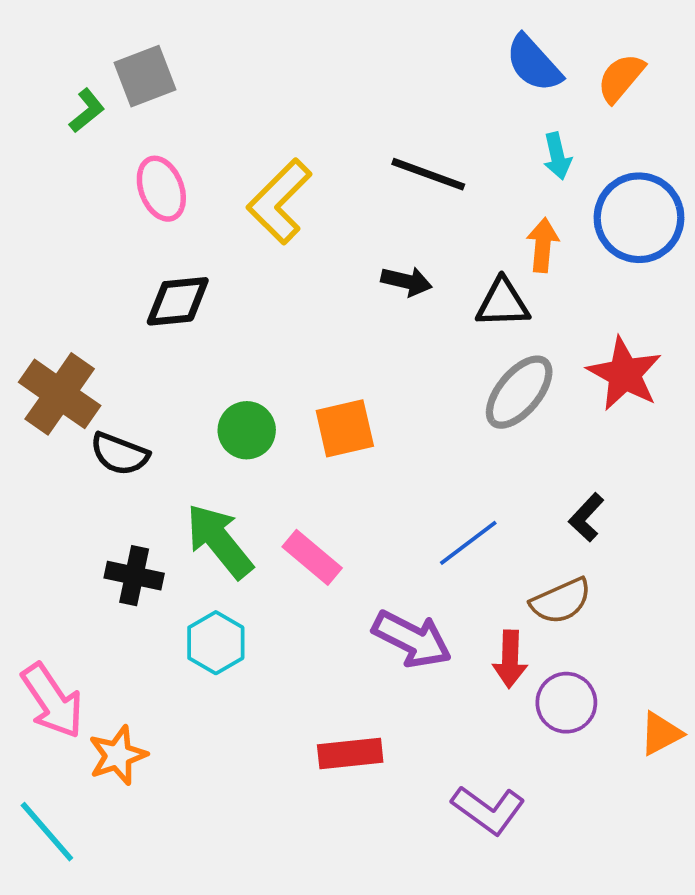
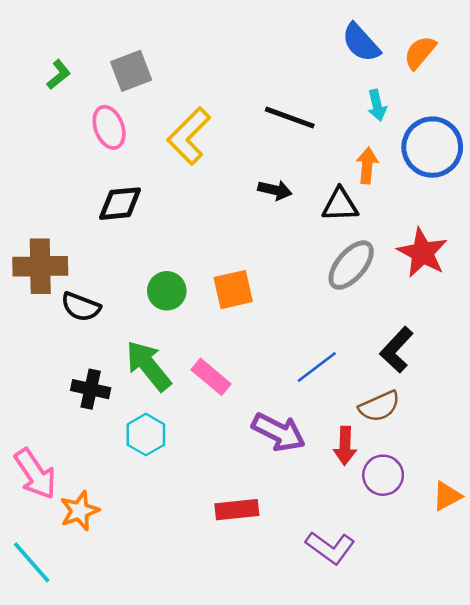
gray square: (145, 76) -> (131, 71), moved
brown cross: (60, 394) -> (40, 266), turned -36
black L-shape: (586, 517) -> (397, 350), size x1.4

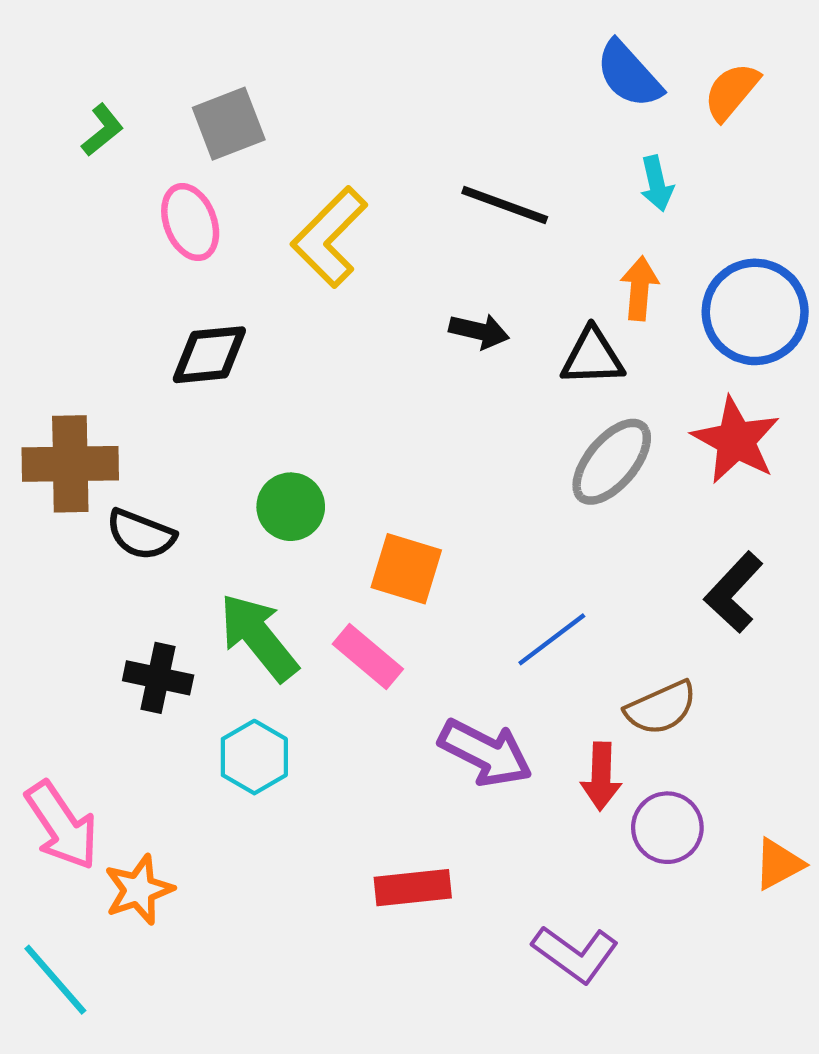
blue circle: (432, 147) -> (755, 312), moved
orange square: (233, 290) -> (406, 569), moved, turned 30
black L-shape: (397, 350) -> (734, 592), moved

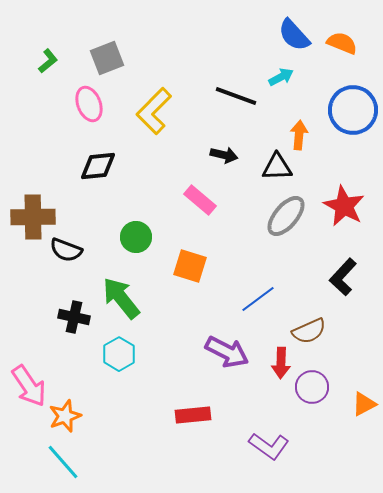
orange semicircle: (732, 92) -> (342, 43), turned 72
cyan arrow: (657, 184) -> (281, 77), moved, turned -105
blue circle: (755, 312) -> (353, 110), moved
pink rectangle: (368, 656) -> (200, 200), moved
cyan line: (55, 980) -> (63, 462), moved

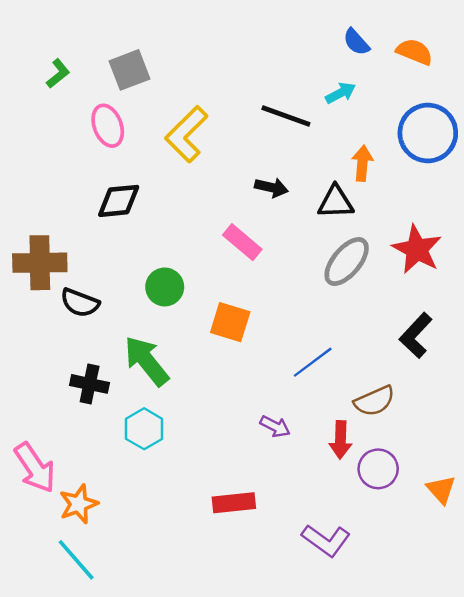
blue semicircle: (294, 35) -> (356, 42), size x0.7
purple arrow: (227, 352) -> (275, 426), size x0.6
orange triangle: (364, 404) -> (441, 489), turned -44

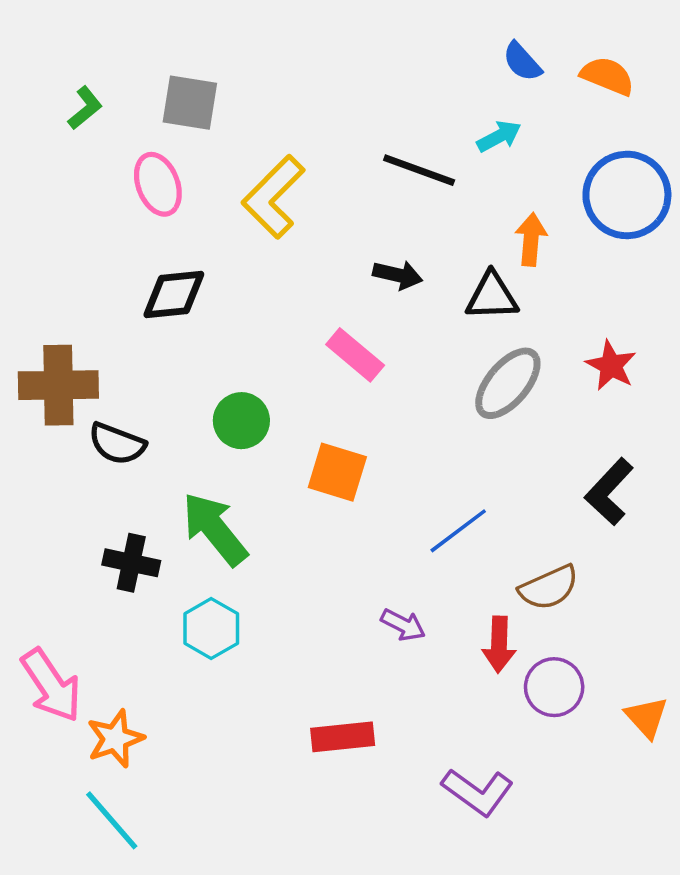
gray square: (130, 70) -> (190, 103), turned 30
red star: (417, 249) -> (611, 366), size x0.7

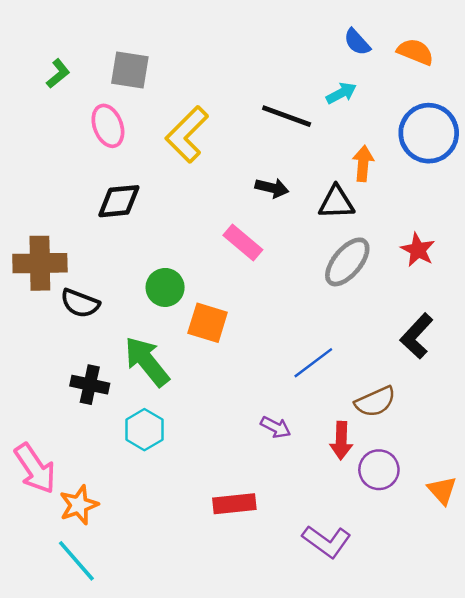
orange square: (337, 472) -> (208, 323), moved

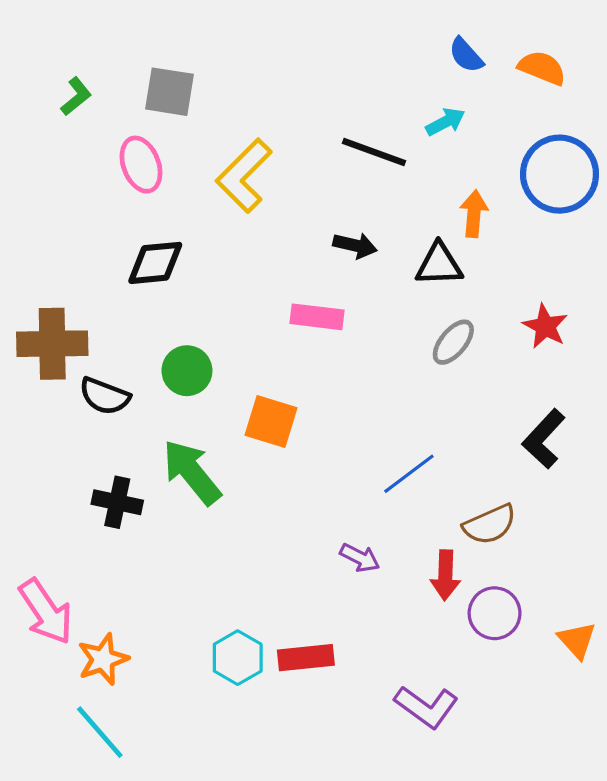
pink rectangle: (243, 243) -> (317, 317), turned -33
gray ellipse: (347, 262) -> (453, 342), size x0.7
green circle: (165, 287) -> (187, 371), moved
cyan hexagon: (144, 430) -> (238, 658), moved

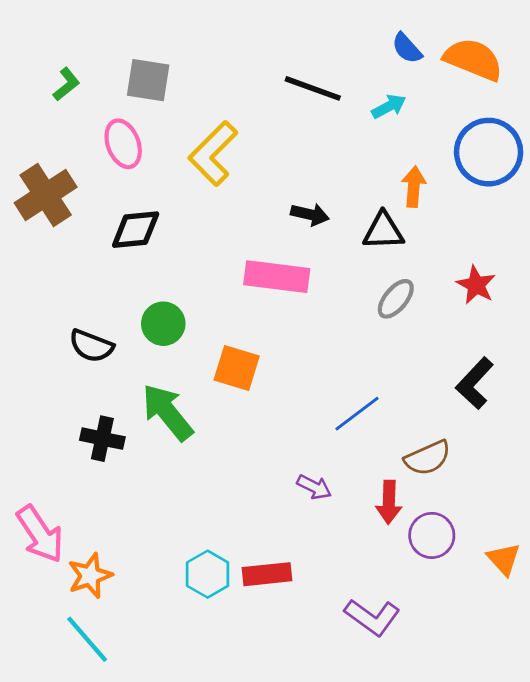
orange semicircle: (542, 68) -> (473, 59), size x1.4
black line: (374, 152) -> (313, 88), moved
pink rectangle: (317, 317) -> (277, 277), size x1.4
brown cross: (52, 344) -> (46, 195), moved, turned -32

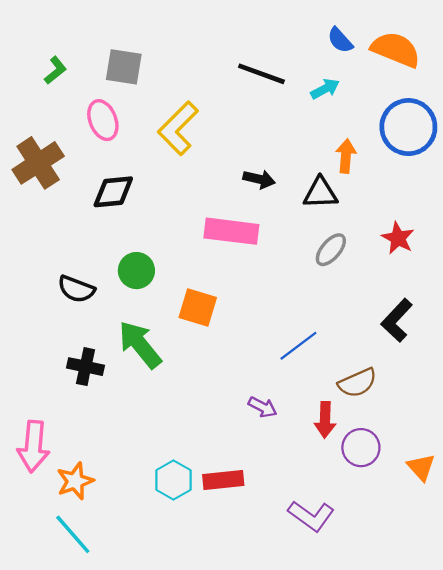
pink arrow: (40, 534) -> (33, 446), turned 39

